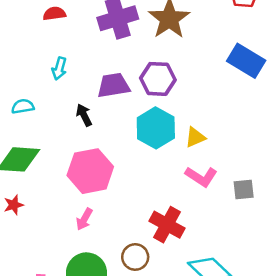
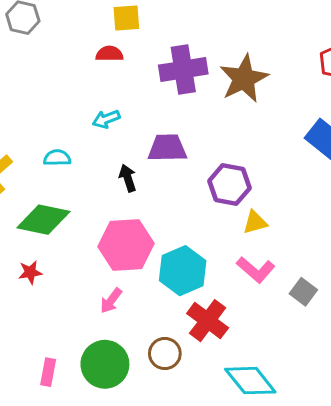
cyan arrow: (59, 68) -> (106, 119), turned 45
purple hexagon: (158, 79) -> (229, 185), moved
cyan hexagon: (156, 128) -> (183, 271), moved
gray square: (244, 190) -> (303, 292), turned 35

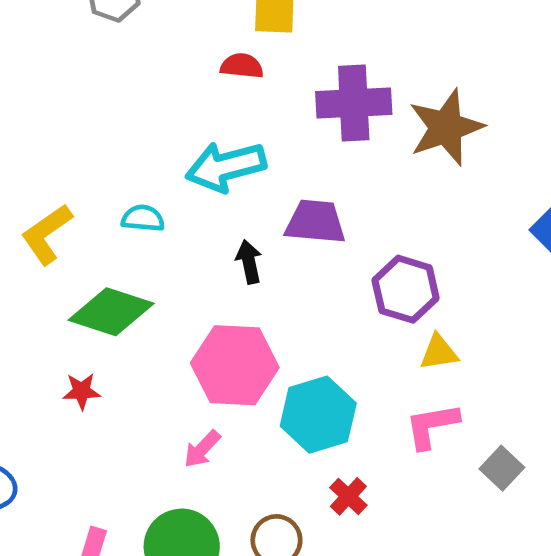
cyan arrow: (106, 119) -> (226, 167), size x1.8
pink L-shape: (256, 270) -> (432, 426), turned 123
red cross: (208, 321) -> (348, 496), size x0.6

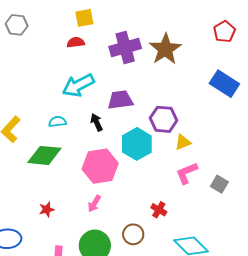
cyan semicircle: (143, 218) -> (57, 122), moved
red star: (82, 391) -> (47, 209), moved
cyan hexagon: (318, 415) -> (137, 144), moved

